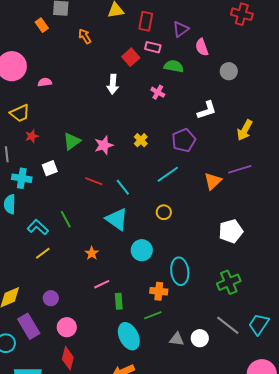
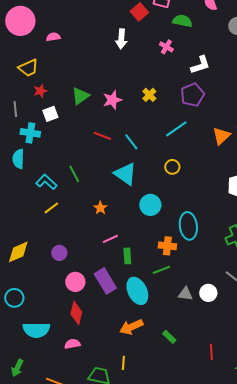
white L-shape: (207, 110) -> (200, 65), moved
white square: (50, 168) -> (50, 114), moved
purple rectangle: (29, 326) -> (105, 281), moved

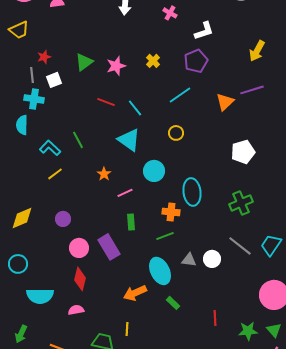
yellow trapezoid: (28, 68) -> (19, 30), moved
gray line: (15, 109) -> (32, 75), moved
pink line: (110, 239) -> (125, 193), moved
cyan ellipse: (137, 291) -> (160, 271), moved

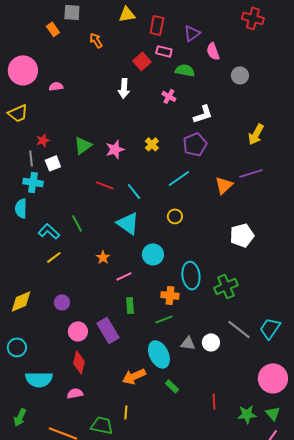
green cross: (241, 203) -> (226, 286), moved

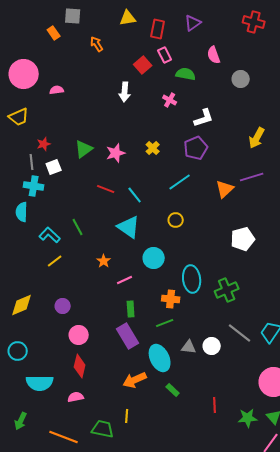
purple triangle: (192, 33) -> (193, 23), moved
pink rectangle: (164, 51) -> (165, 55), turned 49
purple rectangle: (108, 330) -> (128, 336), moved

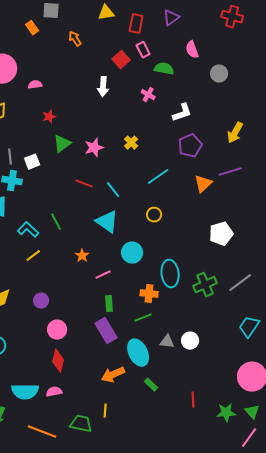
red star: (44, 144) -> (49, 117), moved
purple pentagon: (196, 148) -> (190, 146), moved
gray line: (240, 333) -> (240, 283), moved, turned -75
cyan semicircle: (40, 383) -> (25, 392), moved

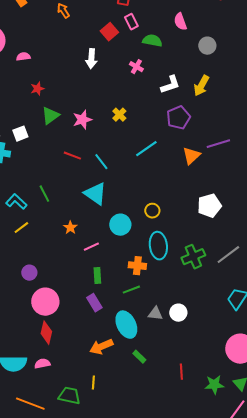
yellow arrow: (235, 133) -> (201, 86), moved
yellow circle: (154, 215) -> (152, 211), moved
pink circle: (57, 330) -> (45, 302), size x1.4
purple rectangle: (106, 331) -> (94, 303), size x0.7

